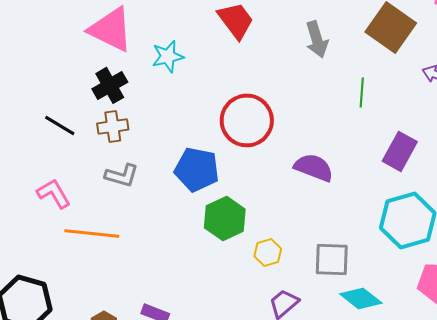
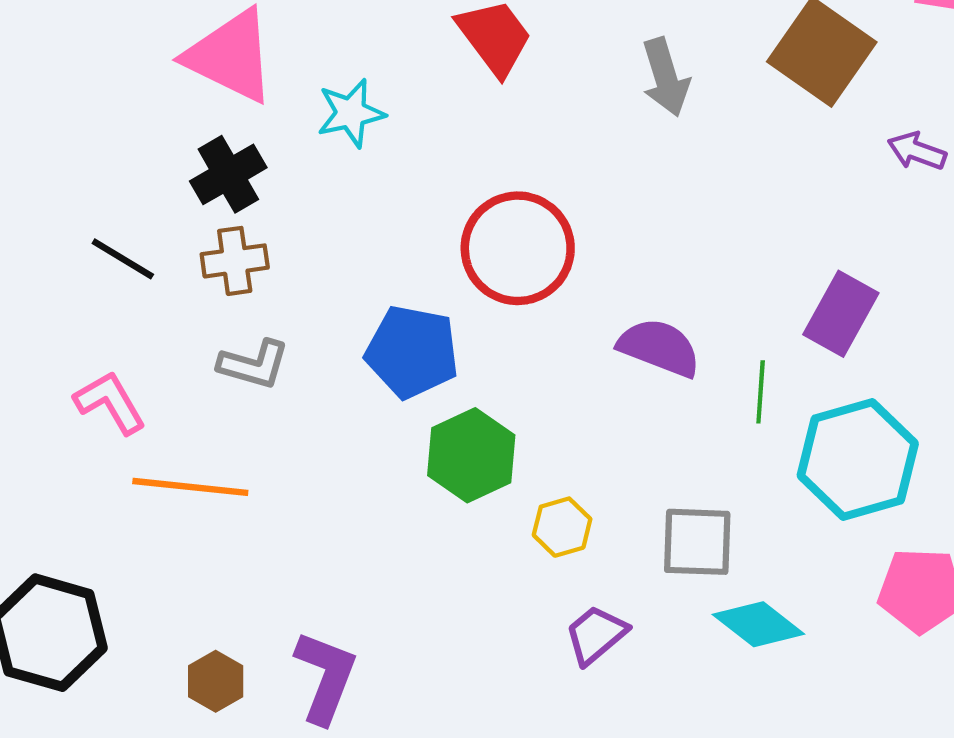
green line: (362, 92) -> (761, 392), moved

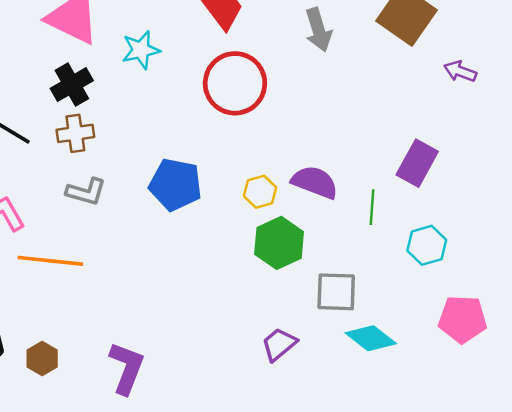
red circle: (518, 248) -> (235, 83), moved
green hexagon: (471, 455) -> (279, 243), moved
cyan hexagon: (858, 459) -> (427, 245), size x0.6
yellow hexagon: (562, 527) -> (260, 192), moved
brown hexagon: (216, 681) -> (42, 358), moved

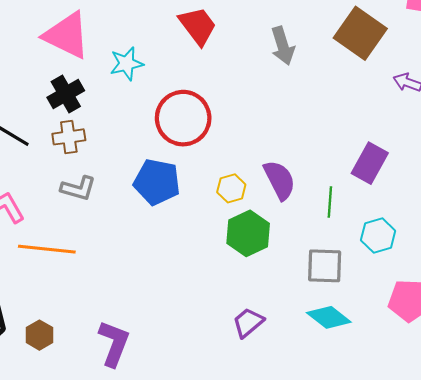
red circle: (235, 83) -> (183, 118), moved
purple semicircle: (315, 182) -> (280, 180), turned 42
gray square: (336, 292) -> (325, 266), moved

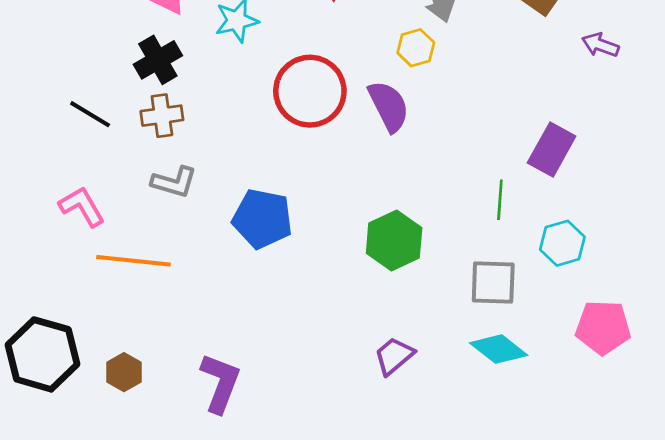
purple semicircle: (280, 180) -> (389, 106), moved
blue pentagon: (157, 182) -> (262, 219), moved
yellow hexagon: (231, 188) -> (416, 48), moved

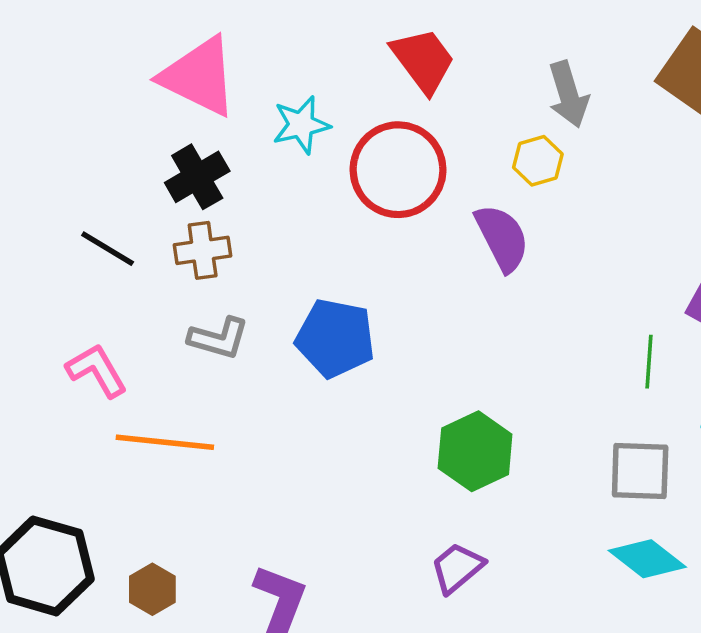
red circle: (310, 91) -> (398, 170), moved
blue pentagon: (262, 219) -> (335, 338), moved
green hexagon: (394, 240) -> (475, 451), moved
purple trapezoid: (394, 356) -> (457, 568), moved

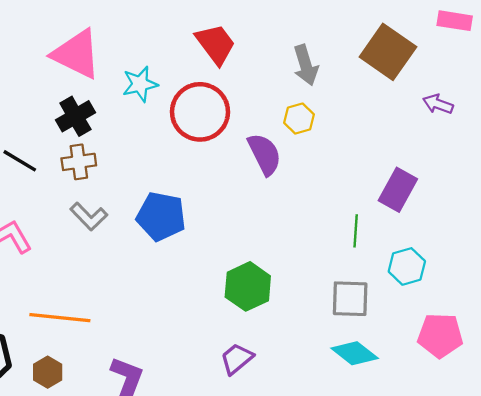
yellow hexagon: (538, 161) -> (299, 119), moved
gray L-shape: (219, 338) -> (89, 216), turned 30
orange line: (165, 442) -> (60, 318), moved

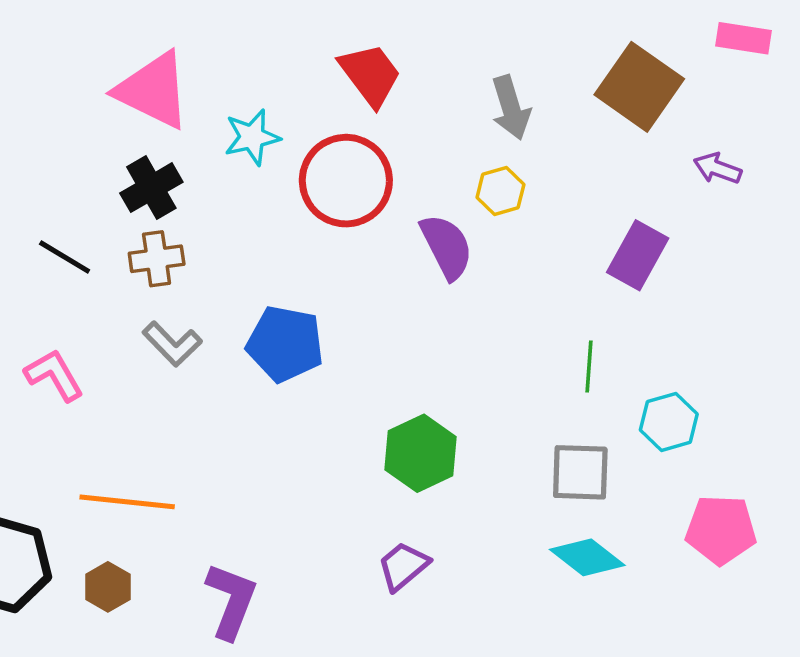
purple rectangle: (398, 190) -> (638, 255), moved

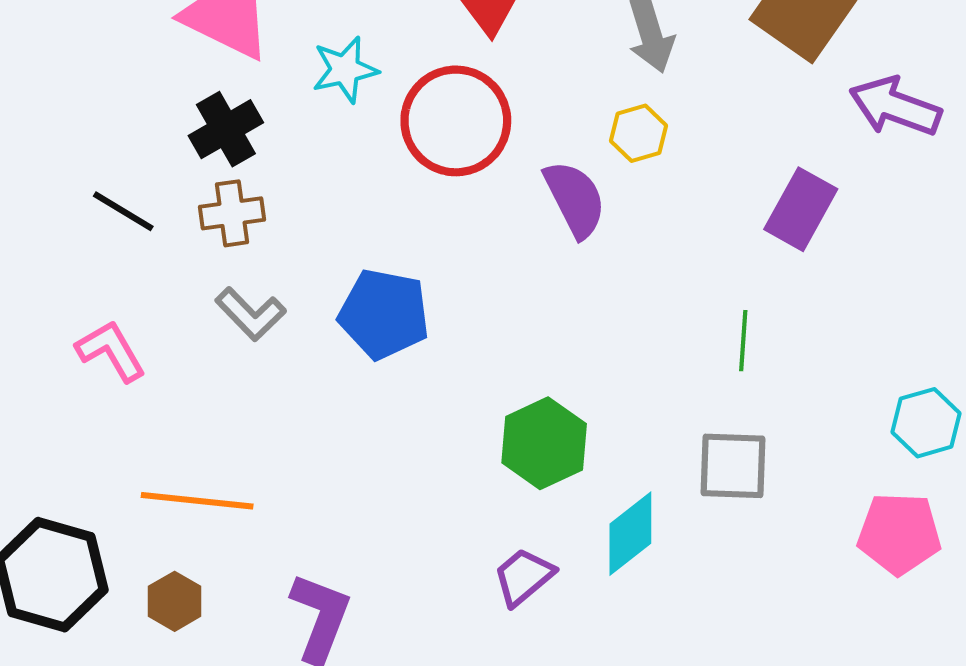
purple arrow: (717, 168) -> (895, 107), size x1.6
cyan hexagon: (669, 422) -> (926, 423), moved
cyan diamond: (587, 557) -> (630, 534), moved, turned -76

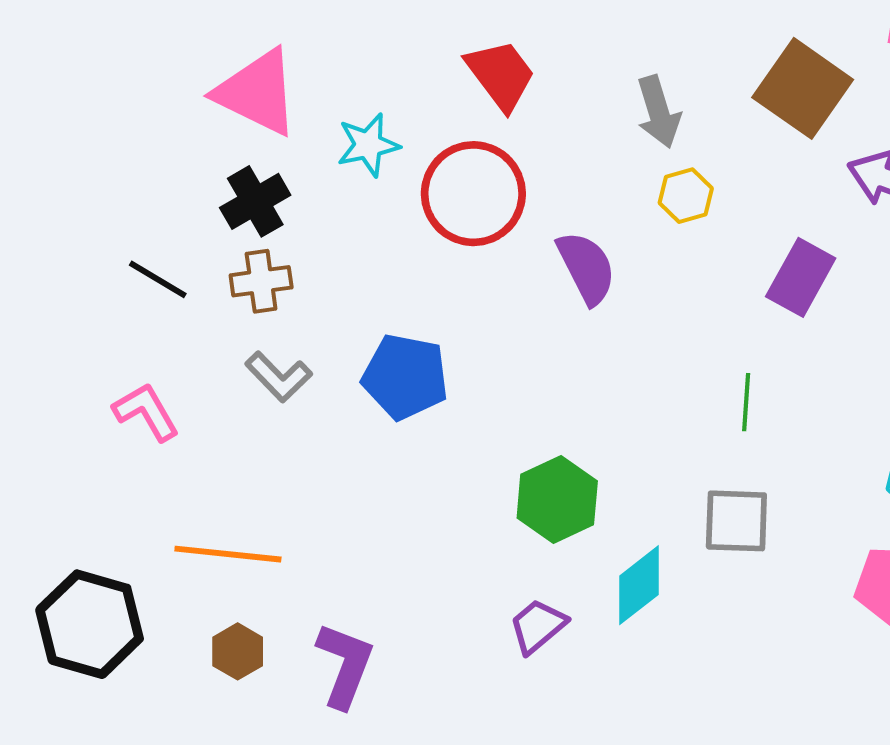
yellow hexagon: (639, 133) -> (686, 196), moved
brown hexagon: (175, 601) -> (238, 651), moved

